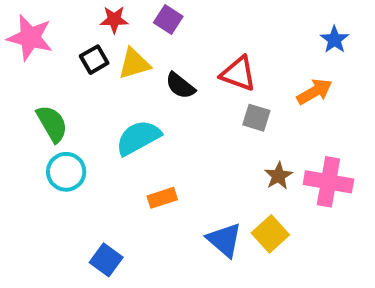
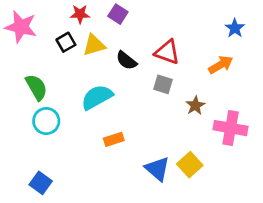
gray square: (256, 118) -> (163, 84), moved
brown star: (278, 176) -> (195, 106), moved
blue square: (106, 260) -> (41, 183), moved

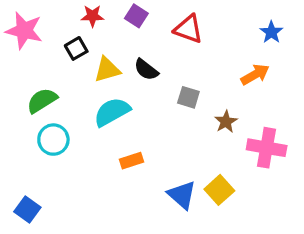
yellow triangle: (94, 45) -> (107, 70), moved
red triangle: (167, 52) -> (188, 29), moved
green semicircle: (36, 87) -> (42, 101), turned -92
blue square: (41, 183) -> (27, 210), moved

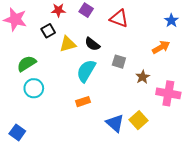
cyan semicircle: (112, 112) -> (86, 71), moved, turned -30

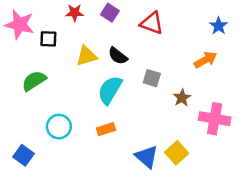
black square: (48, 31) -> (48, 39), moved, turned 32
cyan circle: (34, 88) -> (59, 127), moved
blue square: (17, 132) -> (24, 155), moved

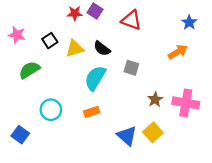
red star: (75, 13) -> (75, 13), moved
pink star: (20, 24) -> (17, 35), moved, size x0.7
black square: (48, 39) -> (50, 41), moved, turned -35
brown star: (182, 98) -> (155, 99), moved

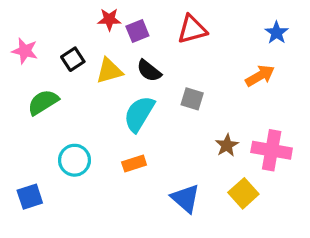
purple square: (95, 11) -> (137, 31), moved, turned 35
red triangle: (131, 20) -> (192, 29), turned -35
yellow square: (153, 132) -> (243, 193), moved
blue square: (20, 135) -> (30, 197), turned 36

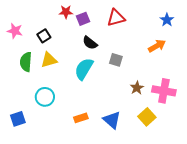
yellow triangle: (109, 71) -> (49, 60), moved
green semicircle: (43, 102) -> (26, 62), turned -54
orange rectangle: (134, 164) -> (81, 118), moved

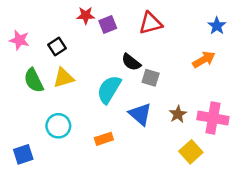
black semicircle: (90, 43) -> (131, 62), moved
green semicircle: (26, 62) -> (34, 80), turned -30
orange rectangle: (81, 118) -> (104, 139), moved
blue triangle: (112, 120) -> (140, 114), moved

